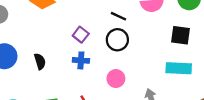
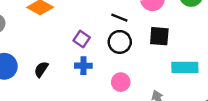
black square: (181, 35) -> (159, 36), moved
black semicircle: (40, 61) -> (41, 69), turned -126

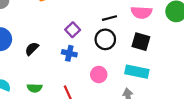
black line: (119, 18) -> (109, 18), turned -48
cyan rectangle: (185, 67) -> (137, 72), moved

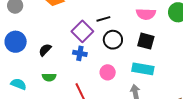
black line: (109, 18) -> (103, 19), moved
purple square: (73, 30) -> (82, 31), size x1.5
green semicircle: (35, 88) -> (49, 77), moved

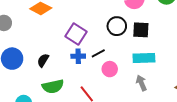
black line: (103, 19) -> (98, 53), moved
black circle: (113, 40) -> (117, 26), moved
green semicircle: (49, 77) -> (53, 86), size x1.5

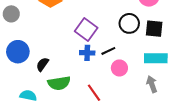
black semicircle: (43, 60) -> (42, 64), moved

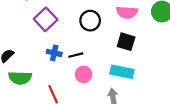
black circle: (129, 23) -> (90, 21), moved
purple square: (86, 29) -> (46, 19), moved

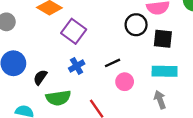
black circle: (90, 21) -> (136, 25), moved
blue cross: (54, 53) -> (77, 66), moved, turned -32

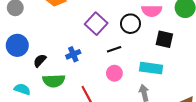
purple square: (74, 31) -> (96, 24), moved
black square: (163, 39) -> (164, 39), moved
black line: (113, 63) -> (114, 49), moved

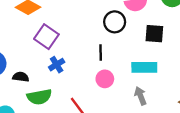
purple square: (96, 24) -> (46, 37), moved
black line: (114, 49) -> (101, 53), turned -64
black semicircle: (40, 61) -> (21, 77), turned 64

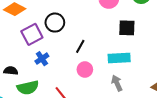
black circle: (115, 22) -> (55, 23), moved
purple square: (46, 37) -> (32, 34), turned 30
black line: (101, 53) -> (80, 46), turned 32

